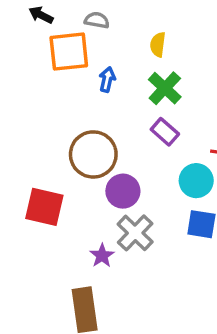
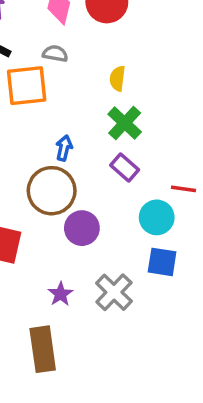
blue arrow: (107, 79) -> (64, 148), moved
gray cross: (135, 233) -> (114, 292), moved

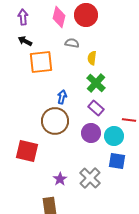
gray semicircle: (55, 54) -> (72, 43), moved
purple circle: (82, 228) -> (91, 133), moved

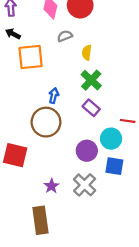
gray semicircle: (72, 43) -> (65, 36), turned -32
purple circle: (91, 133) -> (87, 151), moved

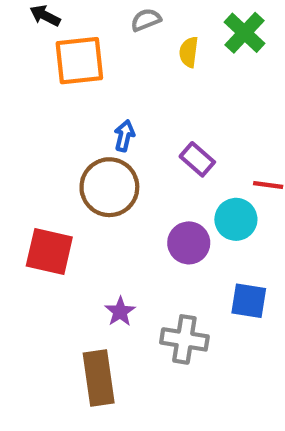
green cross: (91, 80) -> (245, 33), moved
blue square: (114, 166) -> (249, 301), moved
gray cross: (85, 185) -> (184, 339), moved, turned -35

